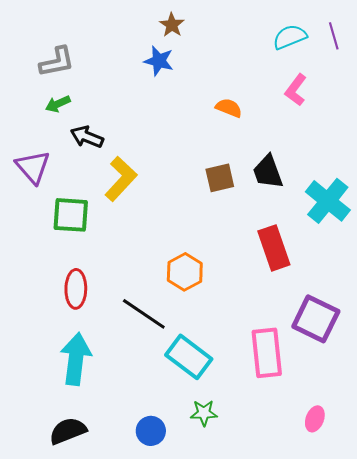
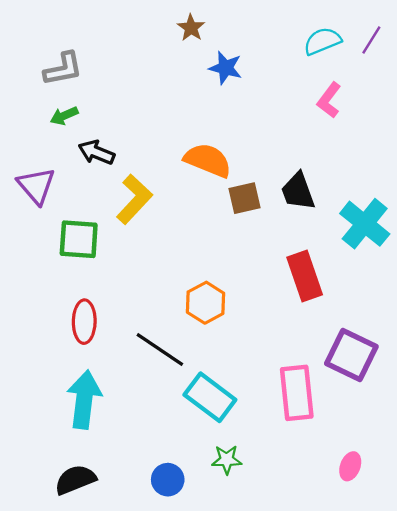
purple line: (334, 36) -> (371, 40), turned 48
blue star: (159, 61) -> (226, 68), moved
orange semicircle: (229, 108) -> (208, 160), moved, size x1.6

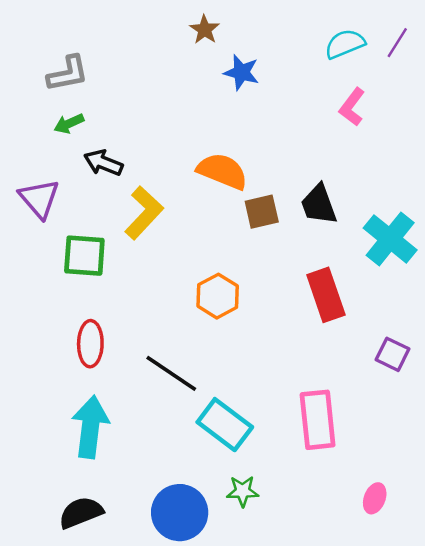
orange hexagon: (206, 303) -> (218, 296), moved
purple square: (351, 355) -> (393, 354), moved, size x0.6
blue circle: (168, 480) -> (180, 513), size x1.6

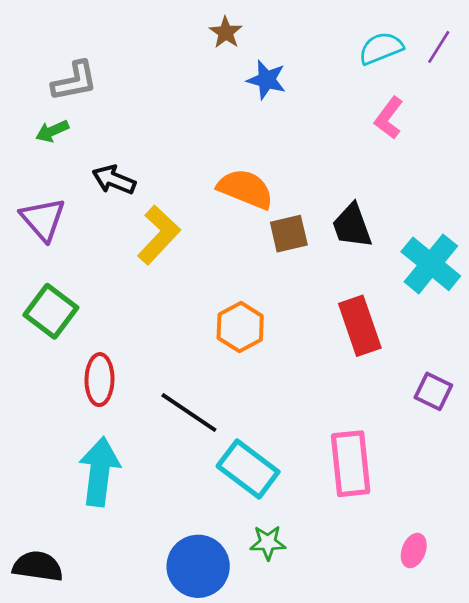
green arrow: (69, 124) -> (52, 131), moved
green square: (84, 256) -> (51, 311), moved, turned 33
black semicircle: (81, 513) -> (38, 566), moved, turned 30

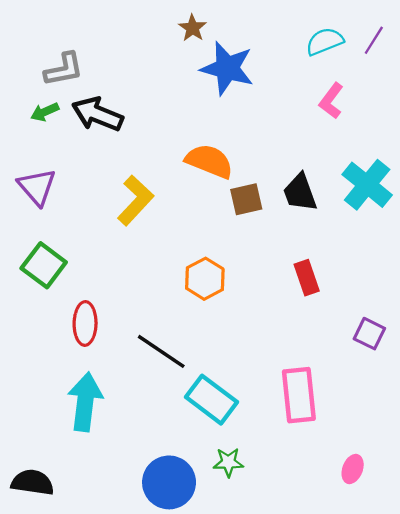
blue star: (266, 80) -> (227, 68), size x1.6
black arrow: (114, 180) -> (97, 114), moved, size x1.4
cyan cross: (431, 264) -> (367, 185), moved
red rectangle: (360, 326) -> (307, 278), size x0.7

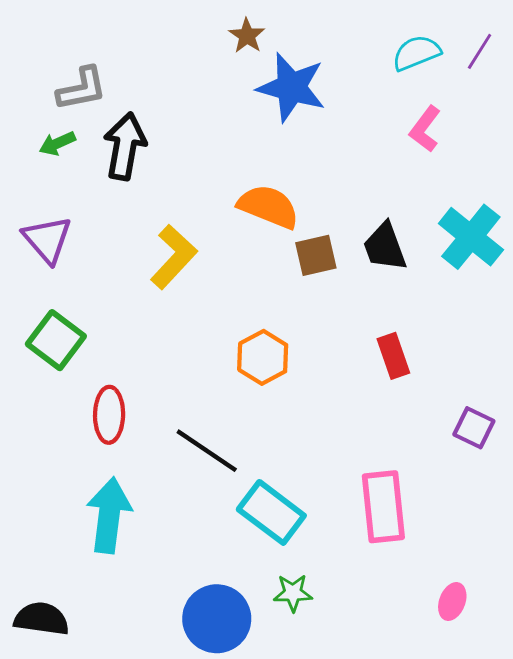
black arrow: (97, 114) -> (125, 146), turned 78

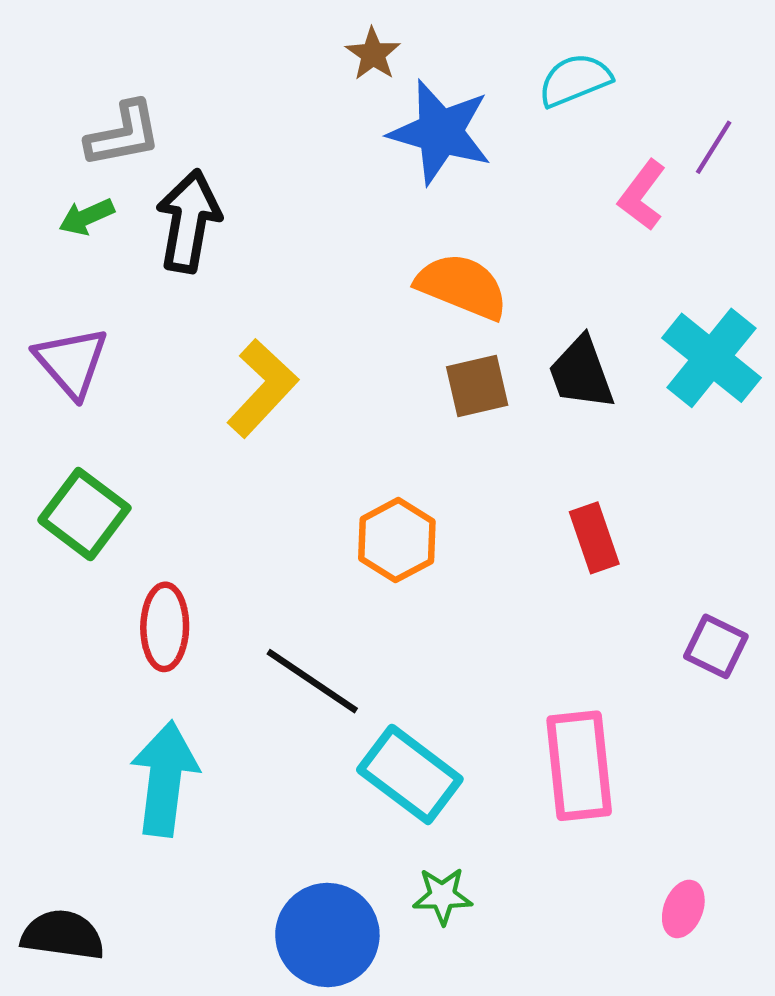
purple line: (480, 51) -> (714, 147), moved
cyan semicircle: (416, 53) -> (575, 80), moved
orange semicircle: (268, 207) -> (462, 286), moved

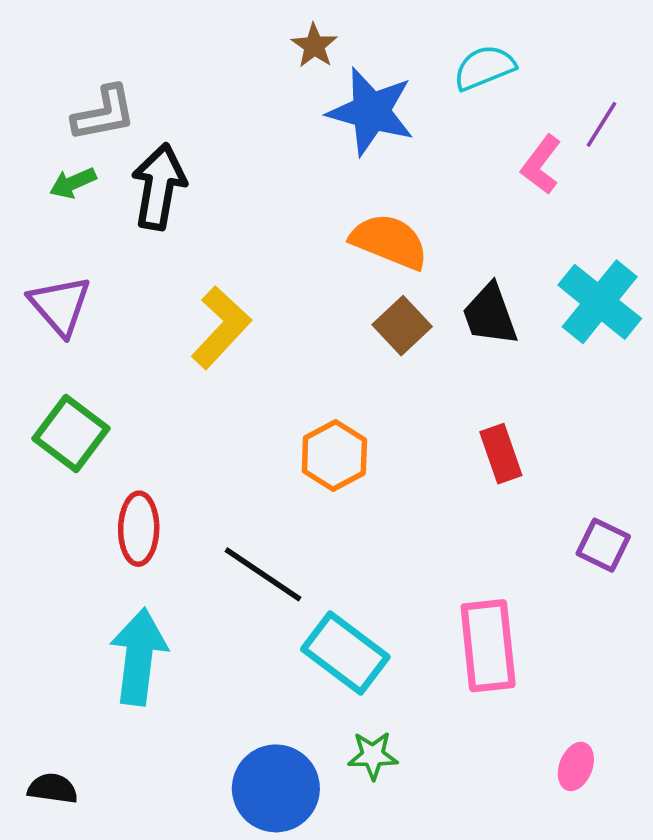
brown square: (477, 386) -> (402, 326), turned -30
black semicircle: (63, 935) -> (53, 788), size x0.7

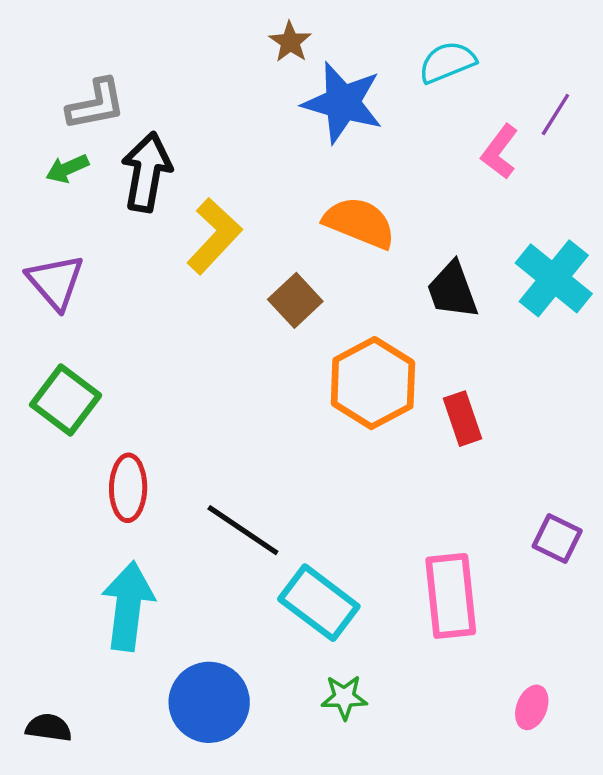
brown square: (402, 326) -> (295, 300), moved
yellow L-shape: (221, 327) -> (214, 236), moved
orange hexagon: (334, 455) -> (373, 383), moved, size x1.4
purple square: (603, 545) -> (557, 538), moved
blue circle: (276, 788) -> (209, 702), moved

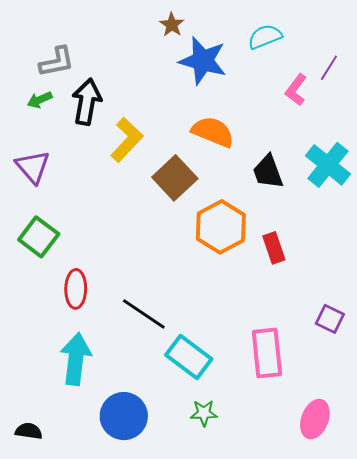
brown square: (295, 300) -> (175, 178), size x1.4
pink ellipse: (532, 707) -> (315, 419), size x1.5

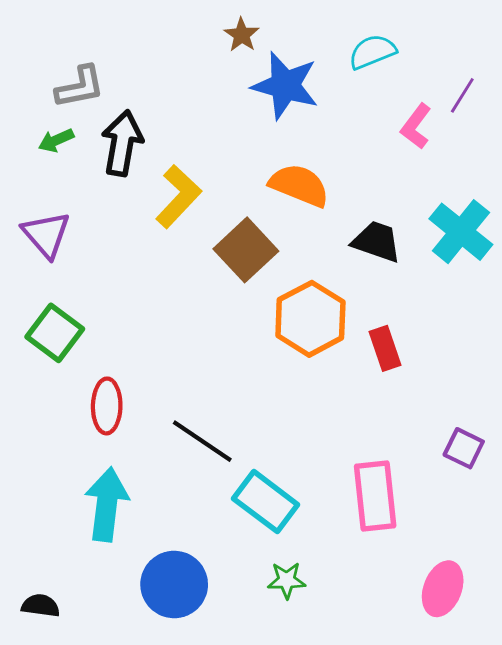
black trapezoid: (268, 172) -> (377, 242), turned 129

